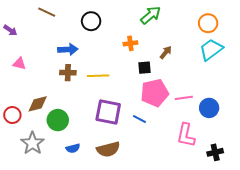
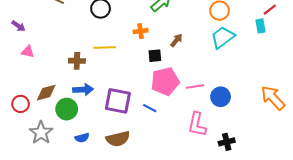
purple arrow: (10, 30) -> (18, 26), moved
blue arrow: (68, 49) -> (83, 90), moved
yellow line: (98, 76) -> (105, 48), moved

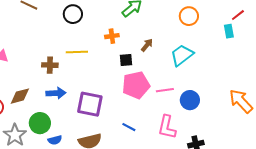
cyan trapezoid: (223, 37) -> (182, 55), moved
blue line: (150, 108) -> (129, 127), moved
green circle: (67, 109) -> (40, 123), moved

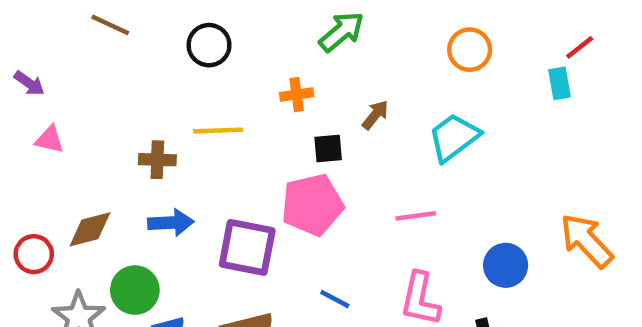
pink pentagon: (136, 85) -> (312, 205), moved
blue circle: (190, 100) -> (506, 265), moved

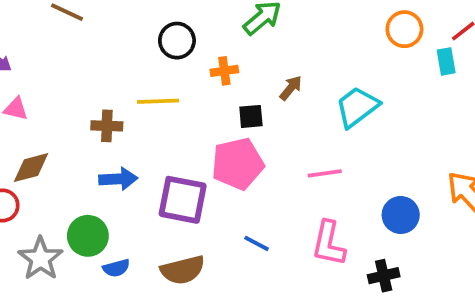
black circle: (209, 45) -> (177, 41), moved
orange circle: (470, 50) -> (404, 29), moved
brown diamond: (90, 229) -> (31, 168), moved

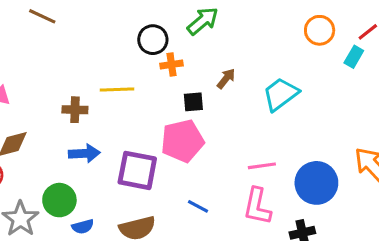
black circle: (177, 41) -> (153, 40), moved
cyan rectangle: (446, 61) -> (354, 57), turned 40
pink line: (325, 173) -> (262, 166), moved
blue circle: (401, 215) -> (316, 183), size x1.4

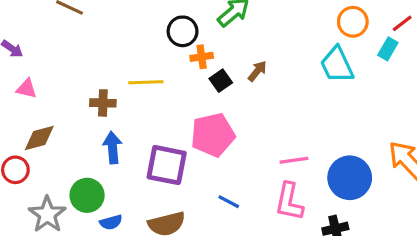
cyan trapezoid: (281, 94) -> (337, 65), moved, turned -78
black square: (193, 102) -> (221, 81), moved, turned -30
blue arrow: (84, 153) -> (112, 148), turned -92

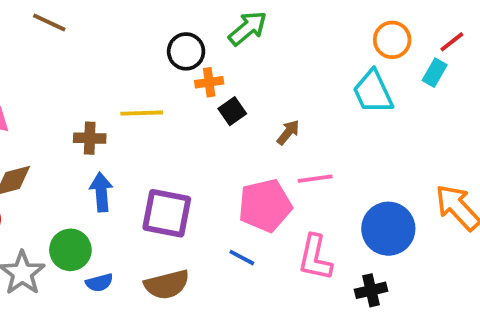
brown arrow: (257, 71) -> (288, 132), moved
pink pentagon: (213, 135) -> (265, 206), moved
pink line: (294, 160) -> (315, 179), moved

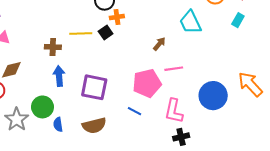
cyan rectangle: (435, 73) -> (238, 20), moved
cyan trapezoid: (373, 92) -> (190, 22), moved
black square: (232, 111) -> (106, 33), moved
blue semicircle: (99, 283) -> (58, 125), turned 96
black cross: (371, 290) -> (181, 137), moved

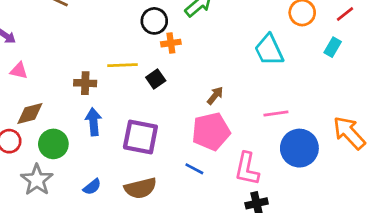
black square: (106, 33) -> (156, 79), moved
brown arrow: (159, 44) -> (215, 96), moved
pink line: (174, 69) -> (276, 114), moved
green circle: (42, 107) -> (53, 144), moved
blue semicircle: (58, 125) -> (92, 187), turned -120

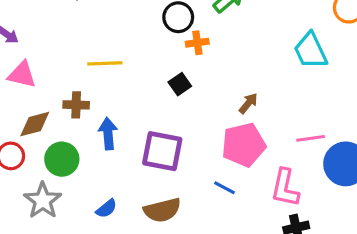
yellow line: (122, 65) -> (105, 63), moved
pink triangle: (19, 71) -> (22, 75), size x1.4
brown cross: (85, 83) -> (76, 105), moved
pink line: (276, 114) -> (311, 138), moved

